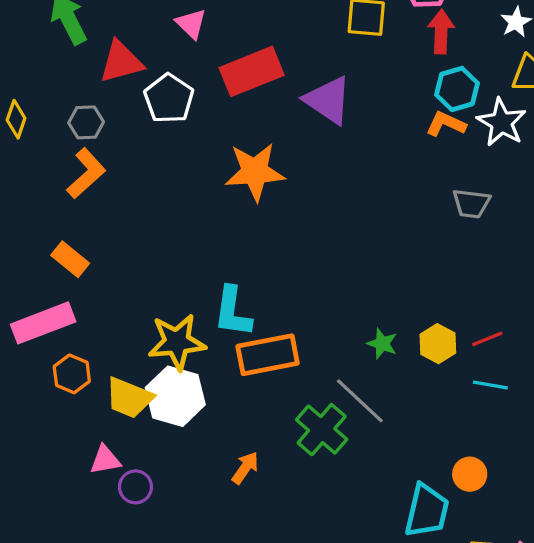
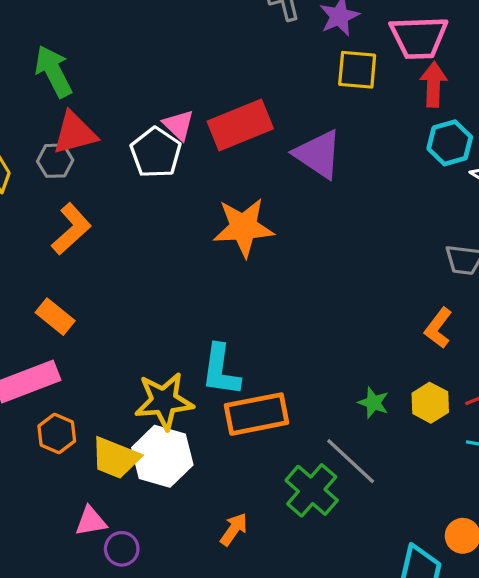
pink triangle: (191, 24) -> (179, 125), moved
red triangle: (121, 62) -> (75, 133), moved
gray hexagon: (86, 122) -> (55, 161), moved
orange L-shape: (446, 124) -> (438, 328), moved, turned -78

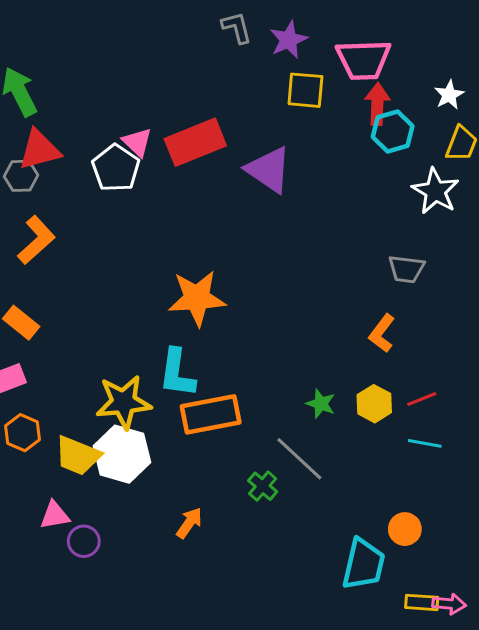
cyan hexagon: (450, 143) -> (393, 131), moved
orange star: (243, 227) -> (197, 298), moved
green cross: (312, 490) -> (263, 486), size x0.6

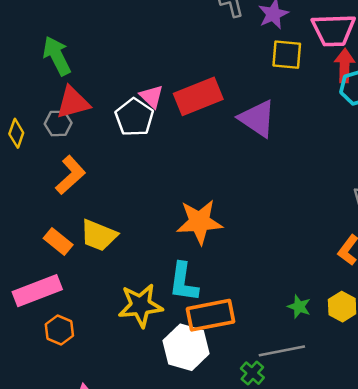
white hexagon: (122, 454) -> (186, 347), moved
yellow trapezoid: (78, 456) -> (99, 235), moved
gray line: (299, 459) -> (282, 351), turned -54

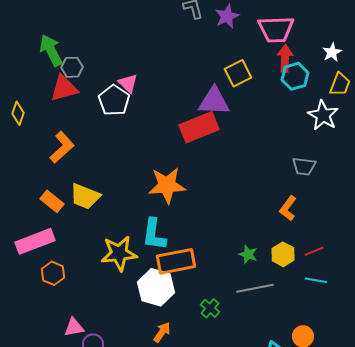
yellow square: (287, 55) -> (238, 73), moved, turned -32
red rectangle: (198, 96) -> (199, 127), moved
purple triangle: (257, 119) -> (214, 101), turned -32
gray hexagon: (58, 123) -> (72, 67), moved
gray line: (282, 351) -> (255, 288), moved

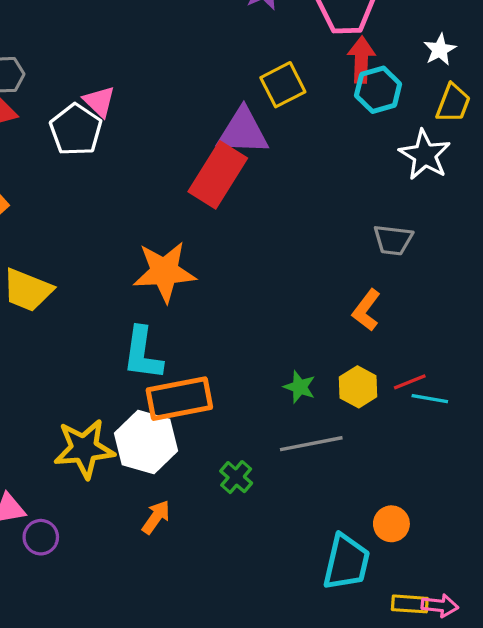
red rectangle: (199, 127) -> (218, 175), turned -36
yellow star: (119, 253) -> (84, 449), moved
cyan line: (316, 280) -> (430, 399), moved

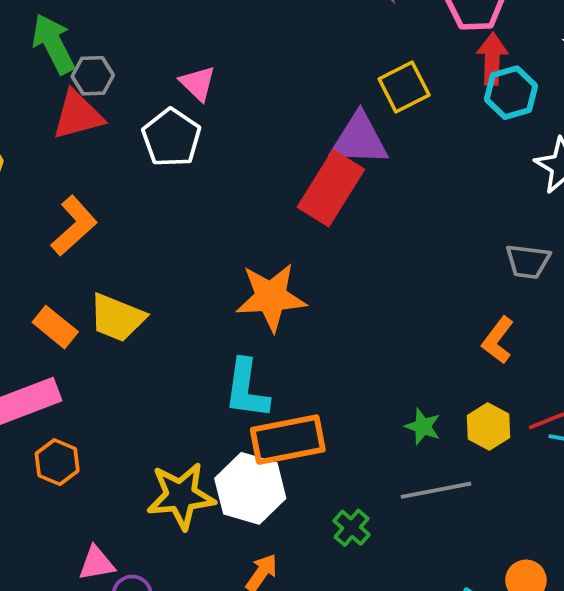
pink triangle: (99, 101) -> (198, 83), moved

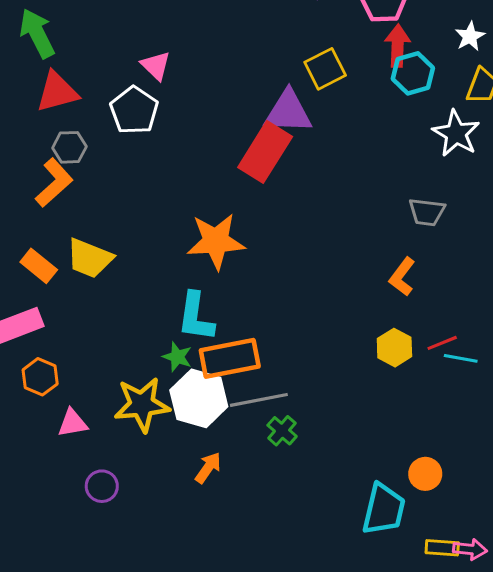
gray hexagon: (93, 76) -> (69, 147), moved
green star: (423, 426) -> (177, 357), moved
gray line: (436, 490) -> (259, 400), moved
pink triangle: (96, 563) -> (73, 423), moved

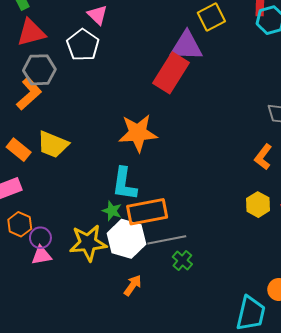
gray hexagon: (69, 147) -> (39, 70), size x1.4
purple circle: (102, 486) -> (40, 238), moved

